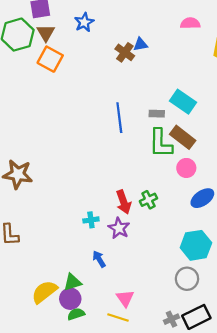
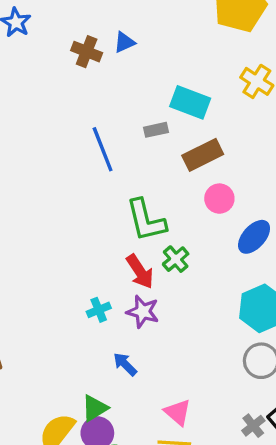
blue triangle: (140, 44) -> (124, 42), moved
brown rectangle: (183, 137) -> (203, 155), turned -50
green L-shape: (161, 143) -> (146, 220), moved

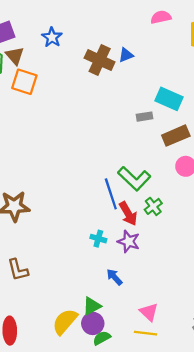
brown cross: (87, 52) -> (100, 60), size x1.4
blue line: (103, 149) -> (111, 194), moved
green L-shape: (146, 220) -> (134, 179), turned -36
cyan cross: (99, 310) -> (98, 239), turned 35

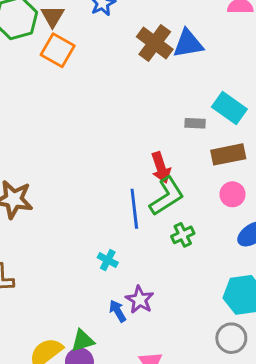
blue triangle: (126, 55) -> (188, 44), size x1.6
green L-shape: (134, 179) -> (167, 196), turned -88
red arrow: (128, 214) -> (161, 168), moved
purple star: (129, 241) -> (140, 300), moved

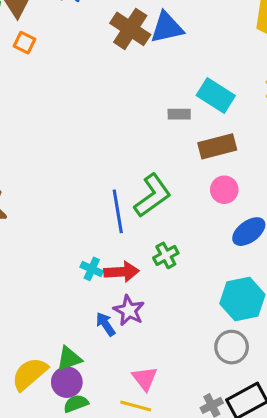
orange square: (58, 50) -> (25, 43), size x0.6
red arrow: (161, 168) -> (122, 272), moved, turned -72
green cross: (183, 235) -> (166, 255), moved

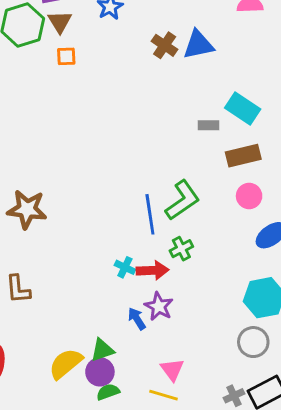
brown cross: (130, 29) -> (165, 45), size x0.7
orange square: (25, 43) -> (66, 56), turned -30
green cross: (166, 255) -> (181, 249), moved

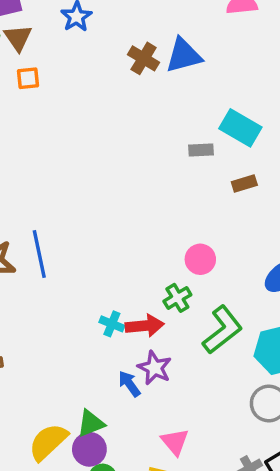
brown rectangle: (243, 156) -> (244, 184), size x0.6
pink circle: (249, 196) -> (200, 259), moved
green L-shape: (182, 200) -> (223, 330), moved
blue line: (150, 214) -> (39, 254), moved

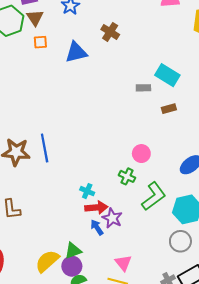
blue triangle: (184, 55) -> (76, 52), moved
green cross: (177, 298) -> (127, 176), turned -35
red arrow: (145, 326) -> (96, 207), moved

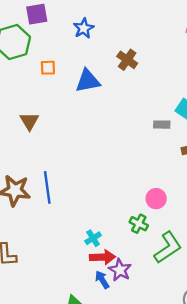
brown triangle: (35, 18) -> (29, 121), moved
cyan cross: (87, 191) -> (93, 238), turned 32

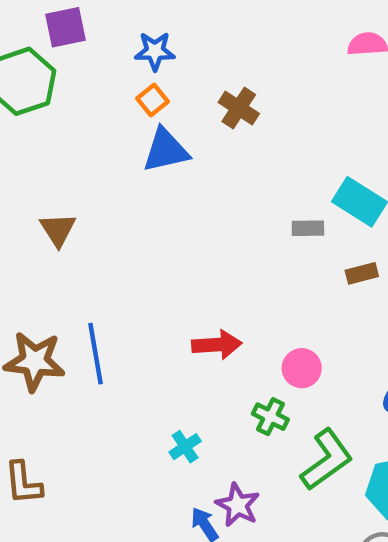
blue star: (84, 28) -> (155, 51), turned 30
orange square: (48, 68) -> (153, 100), moved, turned -35
red arrow: (103, 257) -> (217, 345), moved

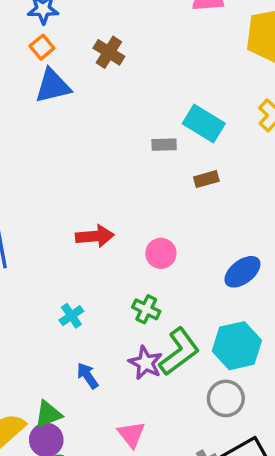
green cross: (270, 417) -> (146, 309), moved
green L-shape: (327, 460) -> (179, 352), moved
purple star: (238, 505) -> (146, 363), moved

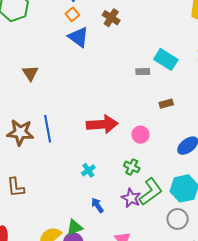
blue triangle: (53, 86) -> (78, 37), turned 50
brown rectangle: (206, 179) -> (166, 104), moved
red arrow: (95, 236) -> (102, 124), size x1.4

